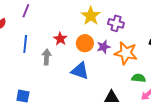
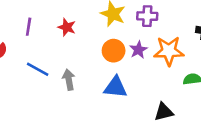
red star: (60, 39) -> (67, 27), moved
blue line: (25, 44) -> (38, 69), turned -54

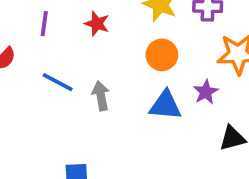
purple star: (138, 50) -> (206, 92), moved

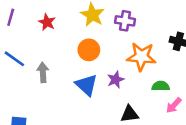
blue triangle: (165, 105) -> (86, 85), turned 30

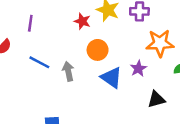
red star: (47, 22) -> (82, 21), moved
orange circle: (89, 50) -> (98, 50), moved

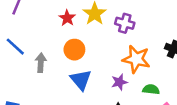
purple star: (138, 69) -> (119, 82), moved

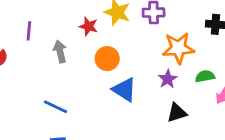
blue line: (15, 47) -> (55, 107), moved
gray arrow: (41, 63) -> (60, 52), moved

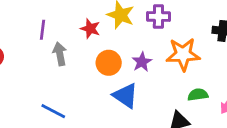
purple line: (29, 31) -> (43, 30), moved
green semicircle: (205, 76) -> (198, 95), moved
purple star: (168, 79) -> (142, 62), moved

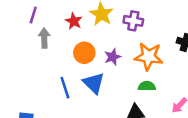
green semicircle: (198, 95) -> (147, 86), moved
blue line: (53, 111) -> (65, 88), moved, turned 35

